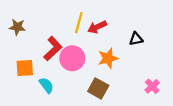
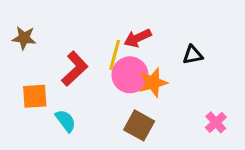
yellow line: (79, 23) -> (115, 55), moved
pink circle: (72, 58) -> (130, 75), moved

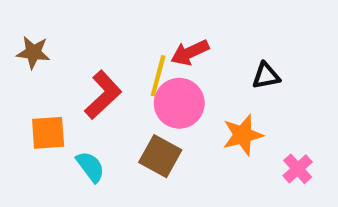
orange star: (153, 82) -> (243, 135), moved
brown square: (139, 125) -> (160, 156), moved

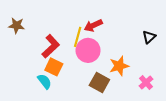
black triangle: (266, 76) -> (149, 37), moved, turned -32
orange square: (48, 133) -> (54, 67), moved, turned 30
brown square: (160, 156) -> (99, 82), moved

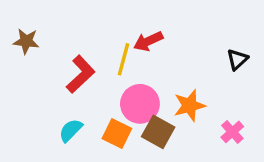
pink circle: (88, 50) -> (140, 104), moved
orange square: (54, 67) -> (117, 134), moved
cyan semicircle: (45, 81) -> (71, 130), turned -98

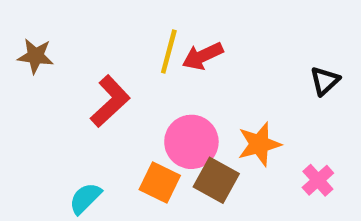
yellow line: (123, 59) -> (169, 51), moved
cyan semicircle: (71, 130) -> (85, 198), moved

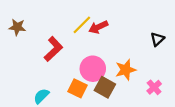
yellow line: (169, 51) -> (82, 25), turned 30

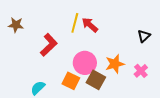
yellow line: (82, 25) -> (75, 23), turned -30
red arrow: (98, 27) -> (90, 25), turned 66
pink cross: (154, 87) -> (141, 71), moved

